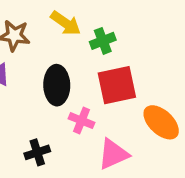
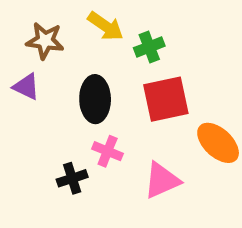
pink cross: (81, 121) -> (108, 151), moved

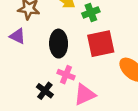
black cross: (72, 178) -> (45, 91), turned -35
pink triangle: (162, 180) -> (85, 95), moved

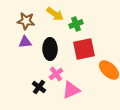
purple triangle: (18, 36) -> (25, 42), moved, turned -32
pink cross: (66, 75) -> (56, 74), turned 32

